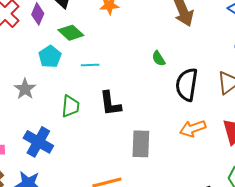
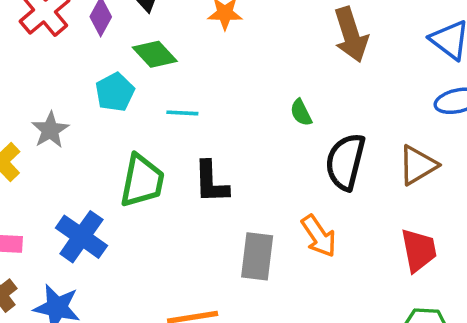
gray star: (25, 89) -> (50, 130), moved
green trapezoid: (70, 106) -> (142, 181), size x1.4
orange arrow: (193, 128) -> (319, 236), moved, turned -110

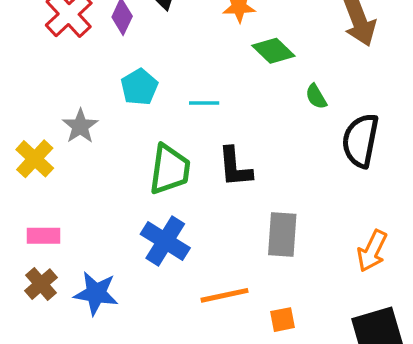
green diamond: (155, 54) -> (273, 51), moved
orange arrow: (319, 236) -> (372, 251), moved, turned 63
blue cross: (81, 237) -> (165, 241), moved

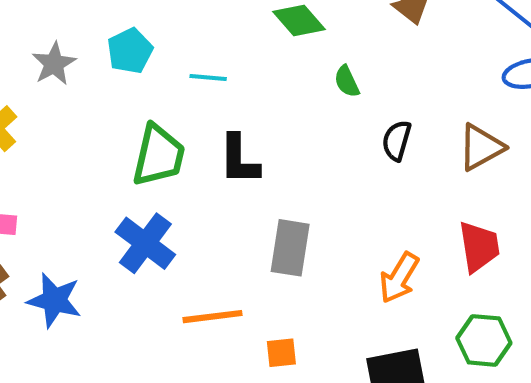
gray star: (80, 126) -> (54, 64), moved
black semicircle: (360, 141) -> (397, 141), size x0.6

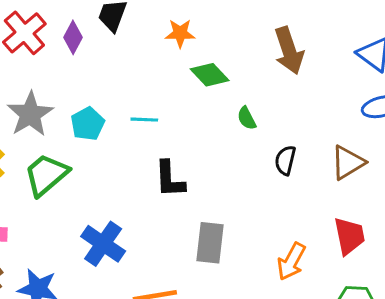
cyan pentagon: (130, 51) -> (88, 124), moved
gray star: (54, 64) -> (30, 114), size x1.4
green trapezoid: (159, 155) -> (46, 175), moved, turned -141

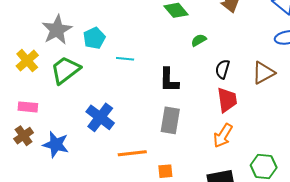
green semicircle: (247, 118) -> (199, 40), turned 84
cyan line: (144, 120) -> (125, 59), moved
black L-shape: (170, 179) -> (169, 80), moved
red trapezoid: (349, 236) -> (227, 100), moved

